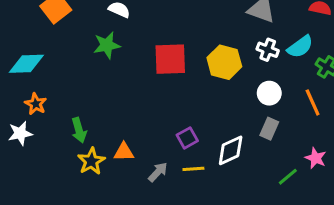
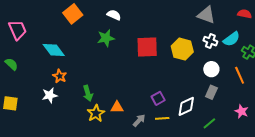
cyan diamond: (26, 64) -> (54, 50), turned 55
green line: (288, 177) -> (209, 123), moved

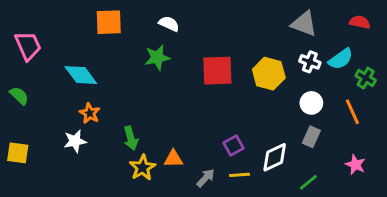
orange square: (73, 14) -> (109, 22), turned 36

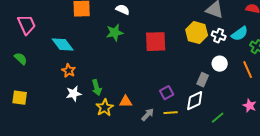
yellow hexagon: (269, 74) -> (197, 33), moved
gray rectangle: (311, 137) -> (203, 80), moved
white star: (75, 141) -> (74, 94), moved

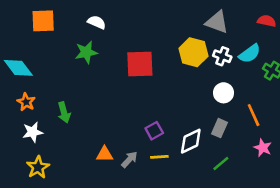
orange line: (248, 70) -> (254, 115), moved
gray rectangle: (203, 80) -> (220, 128), moved
green arrow: (97, 88) -> (64, 112), moved
orange triangle: (126, 102) -> (105, 154), moved
yellow star: (105, 108) -> (38, 167), moved

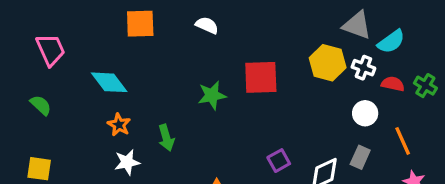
red semicircle: (267, 21) -> (393, 84), moved
green star: (86, 52) -> (212, 95), moved
cyan semicircle: (250, 54) -> (391, 42), moved

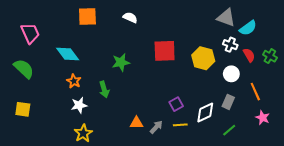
yellow hexagon: (328, 63) -> (203, 58), moved
red semicircle: (393, 84) -> (249, 55), turned 48
green star: (212, 95) -> (121, 62), moved
green semicircle: (41, 105) -> (24, 69), size x1.5

